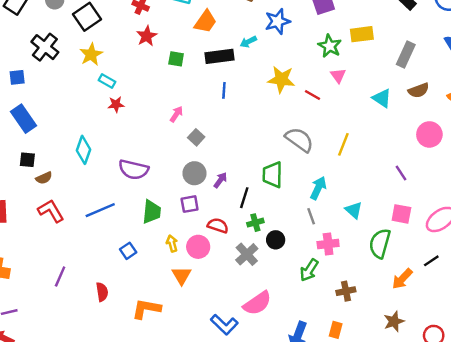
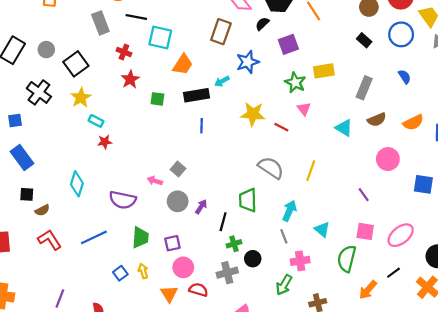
pink arrow: (176, 114) -> (155, 181), moved, turned -104
purple square: (190, 204) -> (172, 243), moved
red semicircle: (218, 226) -> (198, 290), moved
yellow arrow: (172, 243) -> (143, 271), moved
gray cross: (247, 254) -> (227, 273), turned 30

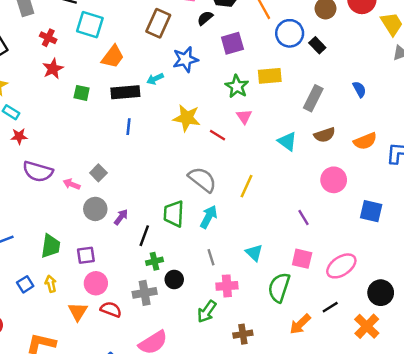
blue circle: (401, 34) -> (290, 33), moved
purple semicircle: (123, 200) -> (38, 171), moved
cyan arrow: (289, 211) -> (209, 217), moved

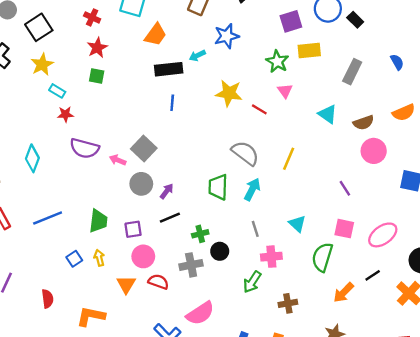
purple square: (232, 43) -> (291, 21), moved
green square: (82, 93) -> (97, 76), moved
brown semicircle: (325, 135) -> (364, 123), moved
gray square: (98, 173) -> (144, 149), size x1.5
black line: (144, 236) -> (170, 218), moved, turned 48

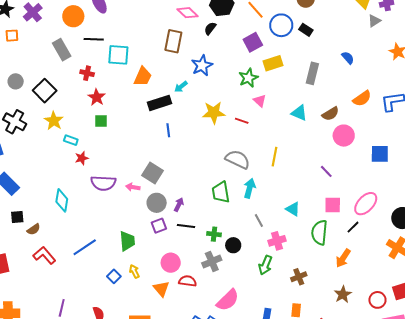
green star: (277, 61) -> (248, 78), turned 30
black line: (170, 218) -> (186, 226), turned 42
purple square: (133, 229) -> (159, 226), moved
green cross: (200, 234) -> (214, 234), turned 32
black line: (373, 275) -> (353, 227), moved

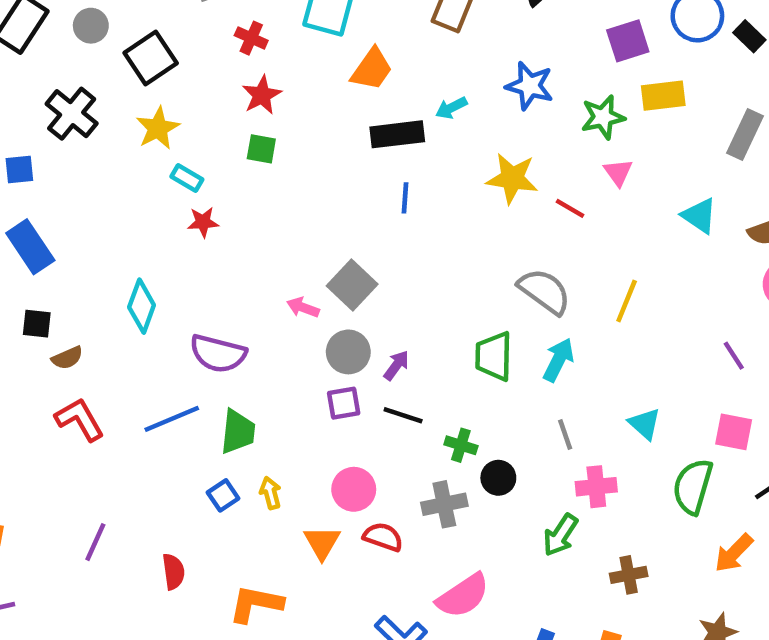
blue star: (202, 65) -> (530, 86), moved, turned 30
purple semicircle: (103, 183) -> (218, 354), moved
green trapezoid: (127, 241) -> (238, 432), moved

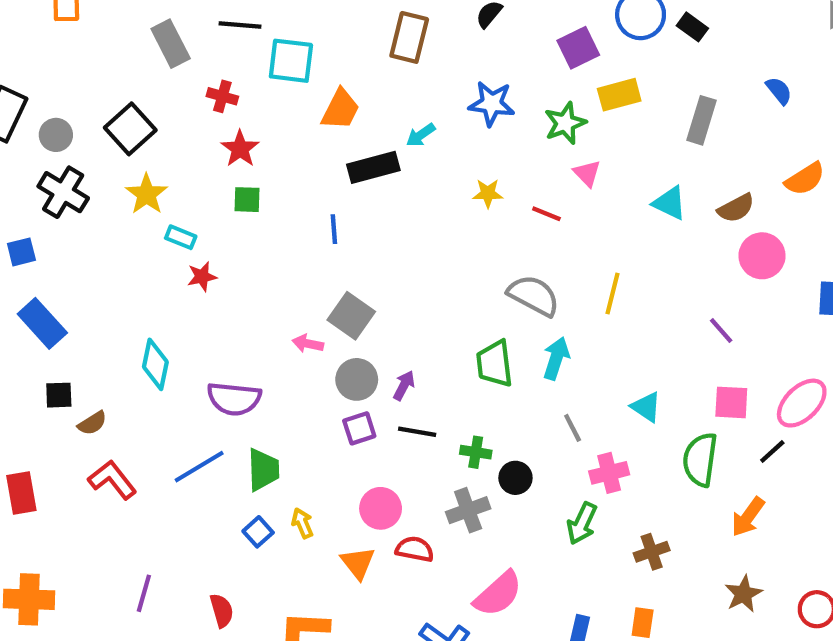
gray circle: (91, 26) -> (56, 135), moved
yellow star: (512, 178) -> (488, 193), size x0.6
blue line: (405, 198) -> (334, 229), moved

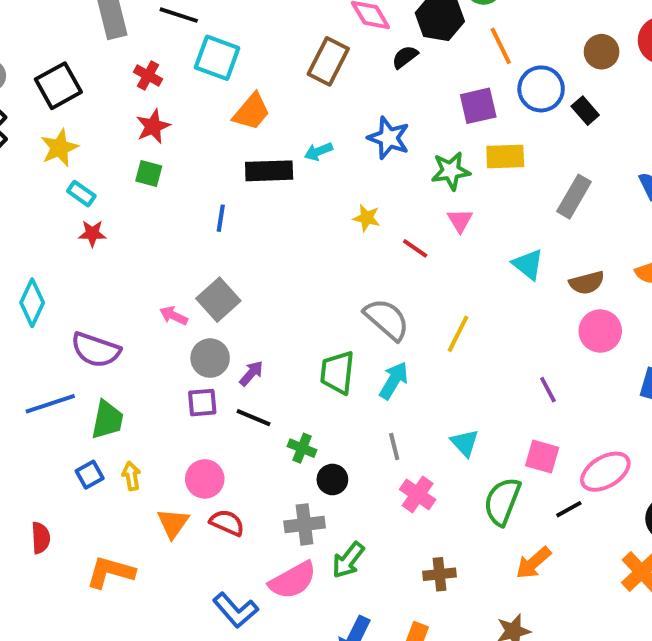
pink cross: (609, 473) -> (418, 494), turned 36
gray cross: (468, 510) -> (305, 524), moved
green arrow: (582, 523) -> (348, 560), moved

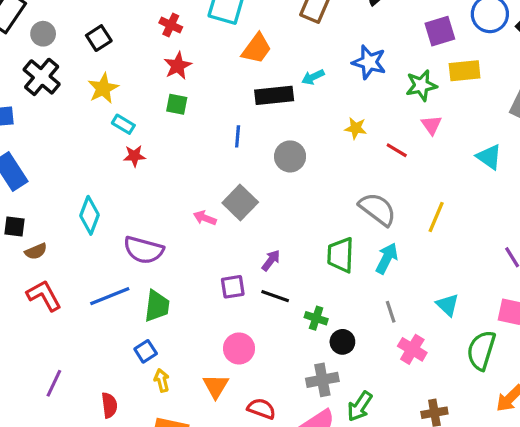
black square: (58, 86) -> (99, 38), size x0.7
gray circle: (210, 358) -> (290, 156), moved
yellow arrow: (131, 476) -> (162, 380), moved
red semicircle: (227, 523) -> (261, 409), moved

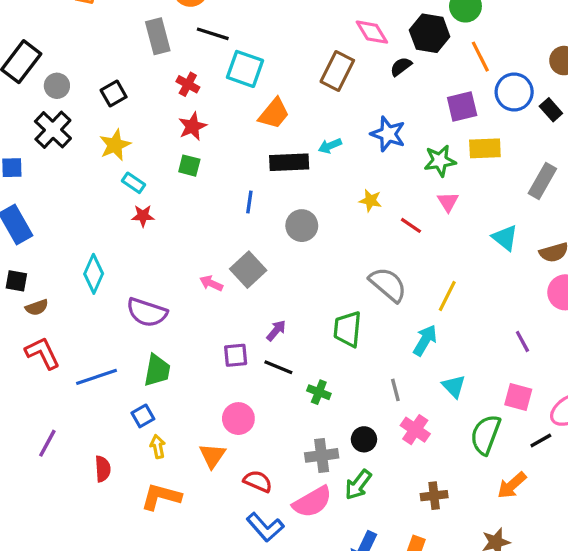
cyan arrow: (387, 258) -> (425, 340), moved
blue line: (110, 296) -> (96, 377), moved
black circle: (342, 342) -> (364, 439), moved

